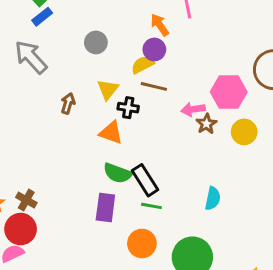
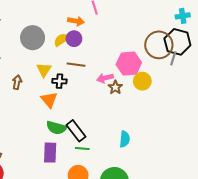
orange arrow: (160, 25) -> (76, 21), turned 140
gray circle: (96, 42) -> (33, 38), size x1.5
yellow semicircle: (143, 65) -> (62, 40), moved
yellow circle: (244, 132) -> (142, 81), moved
orange triangle: (111, 133) -> (49, 100), turned 36

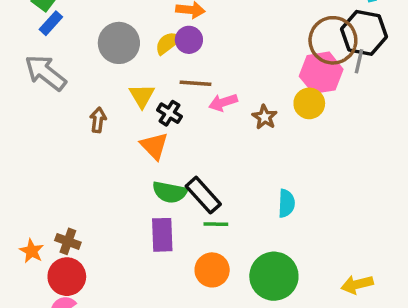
pink hexagon: (129, 64) -> (321, 73), moved
pink arrow: (105, 78) -> (223, 102), moved
black cross: (59, 81) -> (169, 113), turned 32

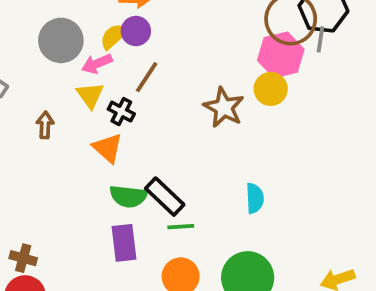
brown line: (195, 83) -> (147, 77), turned -56
pink arrow: (223, 102) -> (97, 64), moved
brown star: (265, 117) -> (224, 107), size x1.5

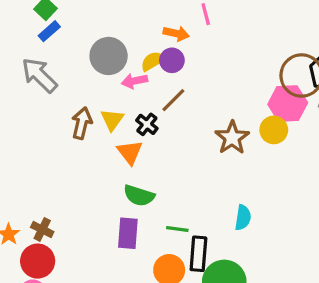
yellow triangle: (90, 95) -> (112, 120), moved
brown arrow: (45, 125) -> (82, 123), size x1.4
black rectangle: (165, 197) -> (198, 254), moved, turned 40

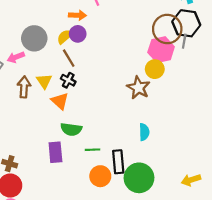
pink arrow: (134, 81) -> (16, 57), moved
brown line: (173, 100) -> (69, 58), moved, turned -66
brown star: (232, 138) -> (138, 88), moved
green line: (177, 229) -> (93, 150), moved
purple rectangle: (128, 233) -> (55, 152), moved

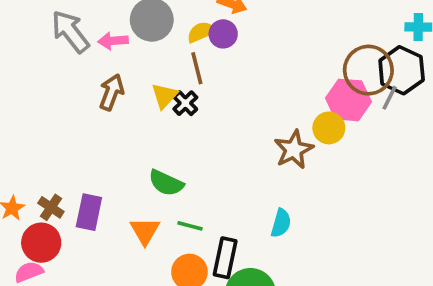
yellow triangle: (44, 81) -> (164, 96), moved
orange triangle: (60, 101) -> (145, 231), moved
purple rectangle: (55, 152) -> (89, 212), moved

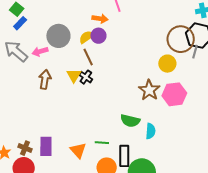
pink hexagon: (348, 100) -> (174, 94), moved
yellow circle: (329, 128) -> (167, 64), moved
green semicircle: (166, 183) -> (130, 121), moved

